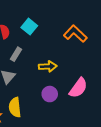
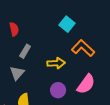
cyan square: (29, 27) -> (67, 24), moved
orange L-shape: (75, 34) -> (83, 48), moved

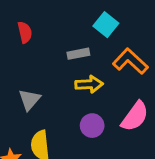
gray rectangle: (25, 51) -> (78, 54), moved, turned 48

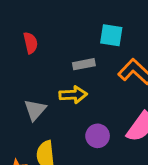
cyan square: (106, 25) -> (111, 35), turned -30
yellow arrow: (89, 84) -> (73, 95), moved

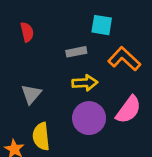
yellow arrow: (73, 95) -> (85, 83), moved
purple circle: (98, 136) -> (89, 118), size x1.5

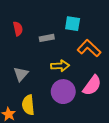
gray rectangle: (76, 52) -> (47, 38), moved

